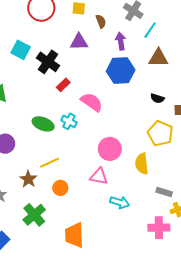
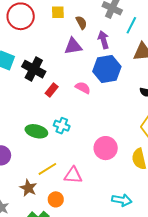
purple triangle: (79, 42) -> (73, 46), moved
pink semicircle: (92, 102) -> (83, 88), moved, size x0.7
pink triangle: (99, 176) -> (73, 175), moved
orange circle: (60, 188) -> (56, 199), moved

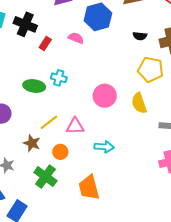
cyan arrow: (122, 200) -> (104, 147), moved

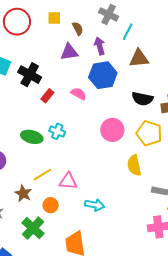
black semicircle: (140, 36) -> (142, 99), size x1.5
pink circle: (105, 96) -> (112, 130), moved

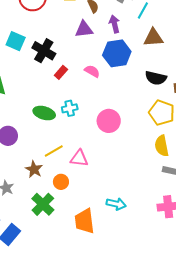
pink circle: (112, 130) -> (109, 121), moved
cyan cross: (57, 131) -> (70, 108), turned -35
yellow semicircle: (134, 165) -> (162, 146), moved
cyan arrow: (95, 205) -> (116, 204), moved

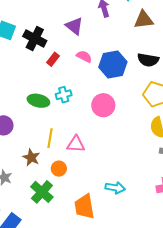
purple triangle: (84, 29) -> (74, 26), moved, turned 48
blue hexagon: (117, 53) -> (113, 65), moved
yellow line: (54, 151) -> (50, 138), turned -48

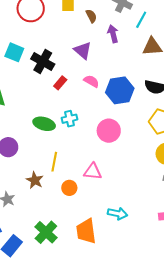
pink triangle: (76, 144) -> (93, 172), moved
orange circle: (59, 169) -> (69, 188), moved
green cross: (42, 192) -> (46, 232), moved

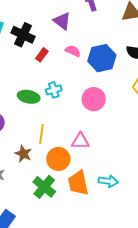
orange circle: (69, 188) -> (58, 159), size x1.5
orange trapezoid: (86, 231) -> (78, 183), moved
green cross: (46, 232) -> (44, 187), moved

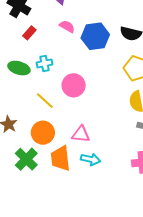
red rectangle: (42, 55) -> (29, 33), moved
pink circle: (94, 99) -> (74, 85), moved
yellow line: (41, 134) -> (45, 101), moved, turned -60
pink triangle: (80, 141) -> (81, 134), moved

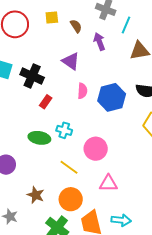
pink semicircle: (67, 26) -> (82, 91), turned 70
cyan cross: (45, 63) -> (64, 130), turned 35
pink triangle: (81, 134) -> (108, 183), moved

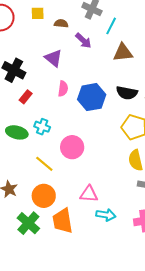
brown semicircle: (76, 26) -> (61, 23), turned -56
purple arrow: (99, 42) -> (83, 41), turned 150
pink triangle: (108, 183) -> (89, 194), moved
cyan arrow: (121, 220) -> (106, 215), moved

